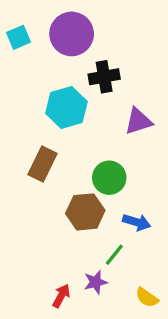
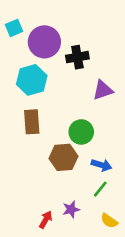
purple circle: (72, 34) -> (44, 42), moved
cyan hexagon: (66, 108) -> (32, 80), moved
brown rectangle: (43, 164) -> (32, 122), turned -30
green line: (114, 255) -> (100, 189), moved

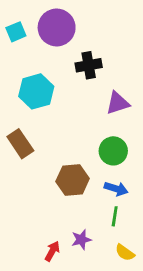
purple circle: (44, 42) -> (57, 27), moved
brown rectangle: (32, 122) -> (20, 144), moved, turned -30
green circle: (81, 132) -> (113, 151), moved
green line: (100, 189) -> (115, 216), turned -30

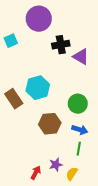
cyan square: (16, 32) -> (11, 41), moved
cyan hexagon: (36, 91) -> (38, 88), moved
purple triangle: (118, 103) -> (81, 57), moved, turned 48
yellow semicircle: (125, 253) -> (72, 174), moved, turned 88

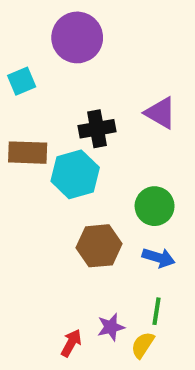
black cross: (61, 45) -> (97, 129), moved
brown rectangle: (14, 99) -> (28, 153), moved, turned -54
green line: (79, 149) -> (157, 311), moved

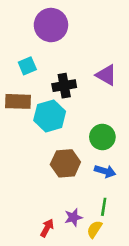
cyan square: (22, 81) -> (27, 66), moved

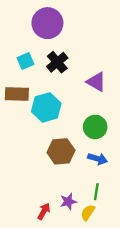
purple triangle: (106, 75) -> (96, 82), moved
black cross: (64, 86) -> (57, 62), moved, turned -30

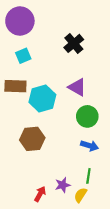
purple circle: (47, 23) -> (20, 21), moved
black cross: (57, 62) -> (74, 43), moved
purple triangle: (96, 82) -> (77, 87), moved
brown hexagon: (61, 151) -> (32, 139), moved

